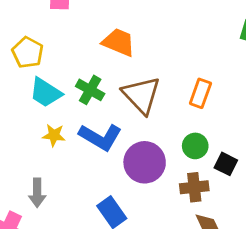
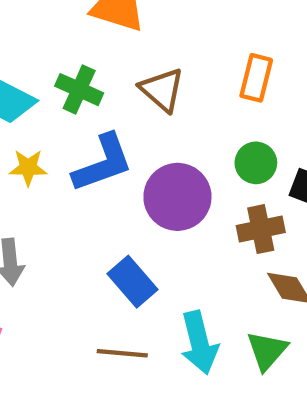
brown triangle: (141, 95) -> (162, 90), size x0.7
blue L-shape: (100, 137) -> (103, 163), turned -45

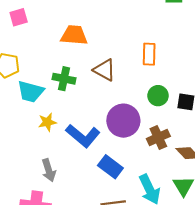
blue L-shape: (103, 163) -> (83, 136), moved, turned 72
brown cross: (261, 229) -> (158, 137), moved

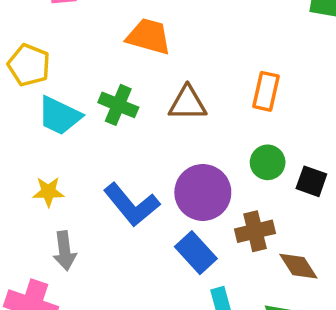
brown triangle: (104, 70) -> (188, 103), turned -40
yellow star: (47, 122) -> (48, 192), moved
blue rectangle: (110, 167) -> (196, 253), moved

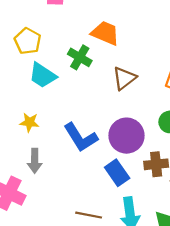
brown triangle: (188, 103) -> (124, 78), turned -45
green cross: (118, 105) -> (80, 57), moved

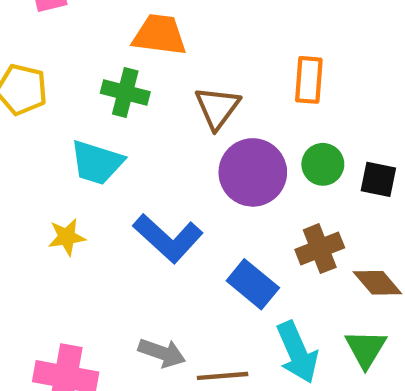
cyan trapezoid: (43, 75) -> (97, 162), moved
purple circle: (126, 136) -> (253, 172), moved
gray arrow: (35, 161) -> (162, 353), moved, turned -55

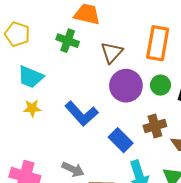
orange rectangle: (309, 80) -> (158, 43), size x1.5
cyan trapezoid: (97, 162) -> (31, 77), moved

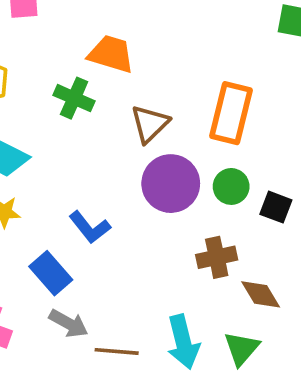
blue L-shape: (81, 114) -> (90, 227), size x0.7
blue rectangle: (121, 140) -> (51, 273), moved

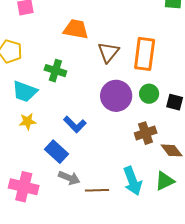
green cross: (74, 98) -> (55, 71), moved
brown triangle: (150, 124) -> (108, 52), moved
green triangle: (242, 348) -> (165, 181), turned 30

